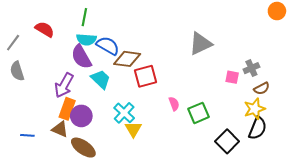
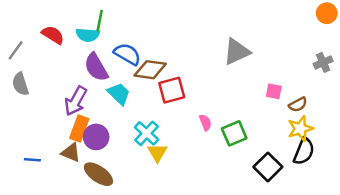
cyan semicircle: (86, 40) -> (88, 35), moved
gray cross: (251, 68) -> (323, 62), moved
brown semicircle: (262, 88) -> (298, 105), moved

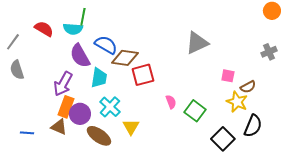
cyan trapezoid: (119, 94) -> (99, 78), turned 55
yellow star: (300, 129) -> (237, 102), moved, turned -30
cyan cross: (147, 133) -> (110, 107), moved
green square: (234, 133) -> (195, 111), turned -30
brown ellipse: (98, 174) -> (99, 136), moved

